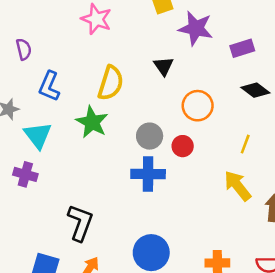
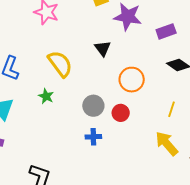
yellow semicircle: (111, 83) -> (60, 64), turned -52
green star: (92, 122) -> (46, 96), size x0.6
blue cross: (148, 174) -> (93, 137), size x0.6

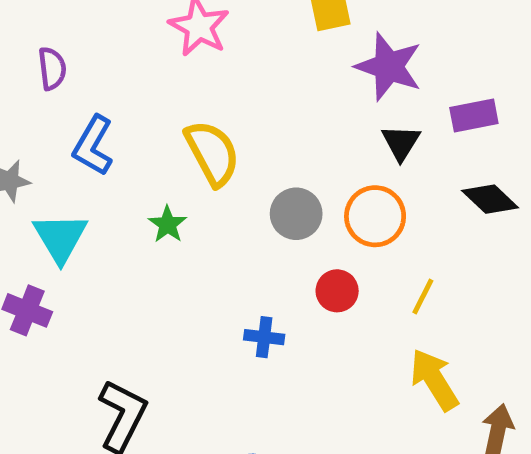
black triangle: (103, 48) -> (401, 143), moved
gray circle: (93, 106) -> (296, 214), moved
yellow line: (172, 109) -> (423, 297), moved

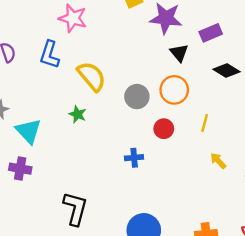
blue L-shape: (93, 146) -> (49, 55), moved
yellow arrow: (434, 380) -> (218, 161), size x0.6

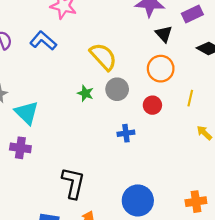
blue L-shape: (49, 55) -> (43, 41), turned 115
yellow semicircle: (92, 76) -> (103, 57), moved
gray circle: (137, 97) -> (117, 89), moved
green star: (78, 114) -> (85, 93), moved

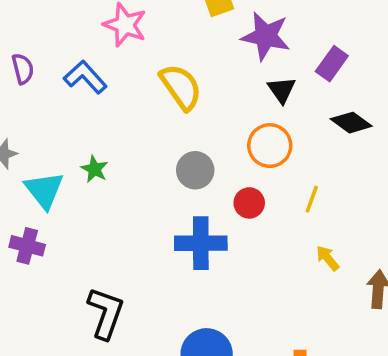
purple rectangle: (192, 14) -> (332, 64), turned -36
yellow semicircle: (103, 57) -> (181, 87), moved
green star: (85, 93) -> (94, 169), moved
blue cross: (126, 133) -> (201, 243), size x1.8

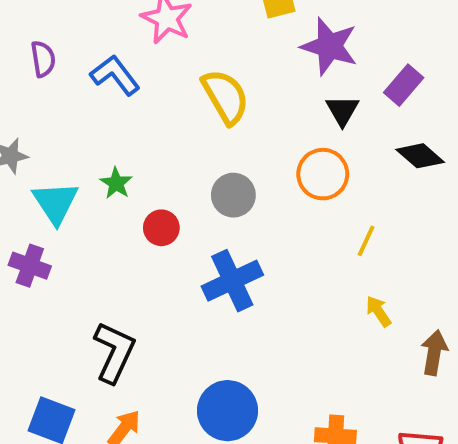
red circle: (249, 203) -> (161, 228), moved
blue cross: (201, 243) -> (232, 281), turned -30

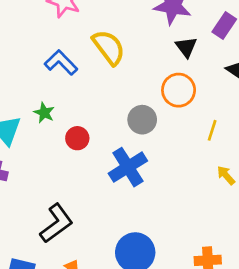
blue L-shape: (115, 75) -> (61, 63), moved
gray circle: (233, 195) -> (142, 120), moved
black L-shape: (114, 352) -> (56, 223), turned 36

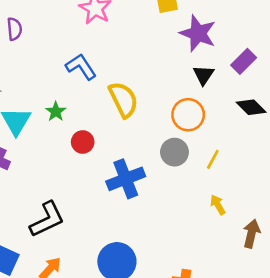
yellow semicircle: (109, 47) -> (123, 100), moved
gray circle: (142, 120) -> (174, 152), moved

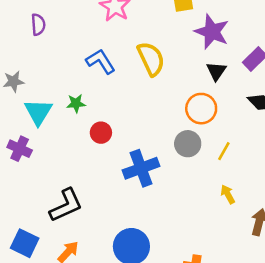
yellow semicircle: (123, 100) -> (151, 59), moved
green star: (56, 112) -> (76, 103), turned 30

